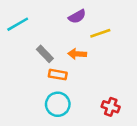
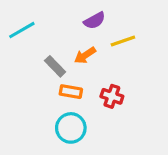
orange arrow: (77, 54) -> (85, 55), moved, turned -36
red cross: (111, 107) -> (112, 96), moved

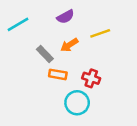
purple semicircle: (95, 21) -> (65, 17), moved
cyan circle: (71, 128) -> (77, 103), moved

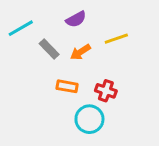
gray rectangle: (45, 54) -> (49, 49), moved

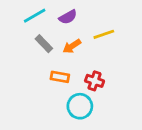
cyan line: (21, 28) -> (35, 16), moved

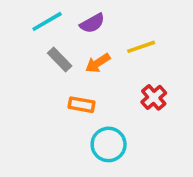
red cross: (95, 81) -> (154, 97), moved, turned 30

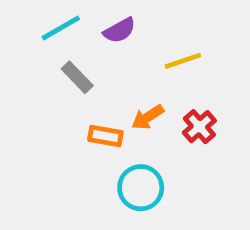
orange arrow: (98, 63) -> (148, 117), moved

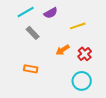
orange rectangle: (105, 136) -> (31, 69), moved
cyan circle: (141, 188) -> (82, 81), moved

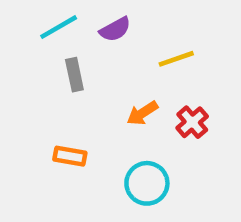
gray rectangle: (33, 33) -> (74, 75), turned 32
cyan circle: (82, 81) -> (147, 183), moved

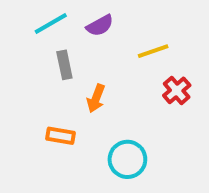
orange arrow: (142, 113) -> (96, 98), moved, turned -36
red cross: (192, 122) -> (177, 90), moved

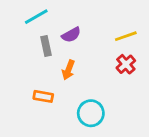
purple semicircle: (100, 26) -> (71, 35), moved
yellow line: (153, 51) -> (126, 36), moved

